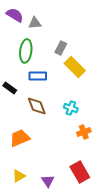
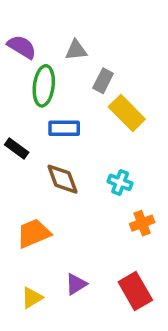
purple semicircle: (15, 15) -> (22, 47), moved
gray triangle: (35, 23) -> (76, 50), moved
purple triangle: (48, 181) -> (76, 284), moved, turned 32

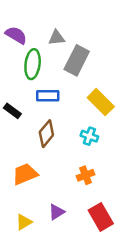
gray rectangle: (103, 81) -> (77, 60), size x1.6
yellow rectangle: (127, 113) -> (101, 102), moved
brown diamond: (62, 179) -> (46, 134), turned 60
orange cross: (142, 223) -> (86, 175), moved

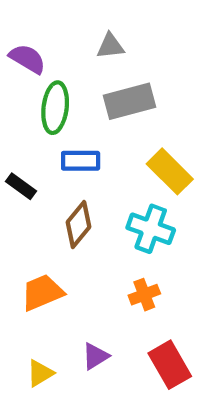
gray triangle: (57, 38) -> (110, 46), moved
gray rectangle: (77, 60) -> (129, 101), turned 48
cyan cross: (89, 136) -> (151, 229), size x1.5

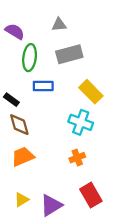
brown diamond: (78, 224) -> (19, 125), moved, turned -55
purple triangle: (95, 356) -> (51, 205), moved, size x1.5

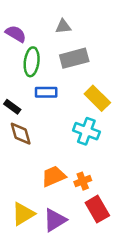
orange trapezoid: (23, 156) -> (54, 176), moved
orange cross: (77, 158) -> (83, 181), moved
yellow triangle: (22, 200) -> (23, 214), size x1.5

